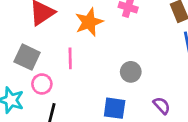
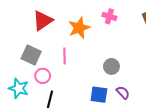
purple semicircle: (162, 106) -> (123, 93), moved

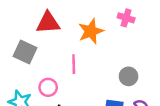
red triangle: (43, 21) -> (48, 23), turned 30
gray square: (31, 55) -> (25, 52), moved

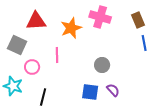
pink cross: (126, 18) -> (100, 17), size x1.5
pink circle: (48, 87) -> (32, 67), moved

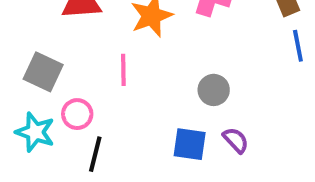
gray square: (17, 45) -> (43, 72), moved
pink circle: (32, 67) -> (77, 114), moved

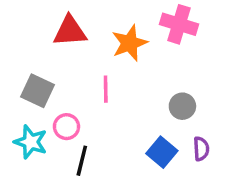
purple semicircle: (236, 140) -> (201, 149), turned 40
blue square: (190, 144) -> (162, 152), turned 32

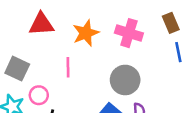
pink cross: (179, 24) -> (129, 33), moved
gray circle: (182, 106) -> (125, 80), size x1.5

